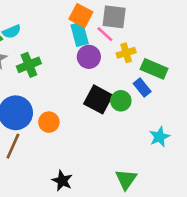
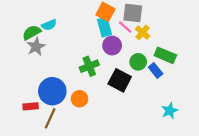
yellow cross: (126, 53) -> (143, 32), moved, turned -32
green cross: (29, 65) -> (89, 66), moved
green circle: (121, 101) -> (138, 62), moved

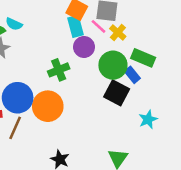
cyan semicircle: (49, 25) -> (14, 24), turned 48
green circle: (138, 62) -> (113, 65), size x1.5
black square: (120, 80) -> (117, 93), moved
orange circle: (79, 99) -> (48, 106), size x1.6

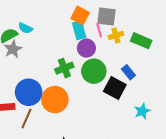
pink line: (98, 26) -> (99, 30), turned 32
yellow cross: (118, 32) -> (116, 35), turned 32
green rectangle: (143, 58) -> (141, 41), moved
green circle: (113, 65) -> (94, 71), moved

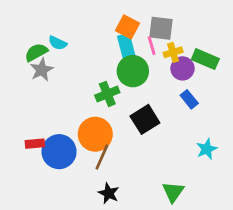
purple circle: (86, 48) -> (182, 68), moved
green circle: (94, 71) -> (133, 71), moved
black square: (115, 88) -> (145, 119), moved, turned 30
blue circle: (29, 92) -> (59, 152), moved
brown line: (27, 119) -> (102, 157), moved

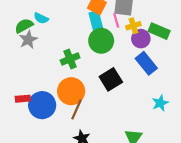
green cross: (107, 94) -> (70, 59), moved
blue rectangle: (189, 99) -> (146, 63), size x1.5

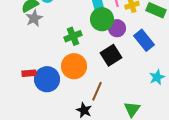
purple circle: (141, 39) -> (117, 28), moved
brown line: (76, 109) -> (97, 91), moved

